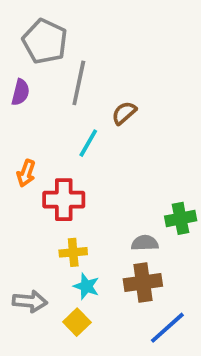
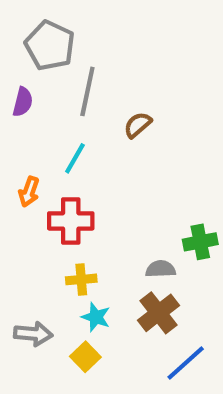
cyan line: (88, 143) -> (75, 158), moved
brown cross: (143, 283) -> (159, 313), turned -30

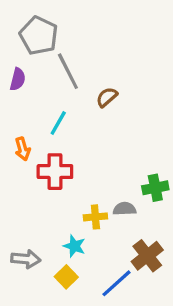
gray line: (87, 91) -> (68, 71), turned -39
orange arrow: (29, 192) -> (23, 149), turned -35
yellow cross: (81, 279) -> (95, 217), moved
brown cross: (159, 313) -> (147, 256), moved
blue line: (186, 363) -> (116, 283), moved

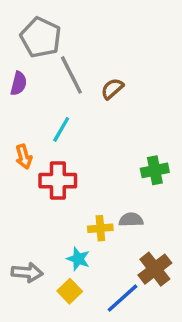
brown semicircle: (107, 97) -> (112, 89), moved
green cross: (155, 188) -> (155, 170), moved

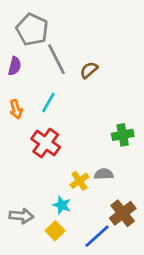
orange arrow: (24, 157) -> (16, 109), moved
red cross: (58, 181) -> (46, 143), turned 36
yellow cross: (100, 228) -> (79, 181), turned -30

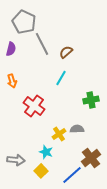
cyan line: (48, 102) -> (61, 78), moved

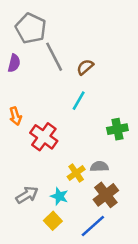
orange arrow: (12, 81) -> (15, 116), moved
brown cross: (91, 158) -> (106, 195), moved
gray arrow: (16, 160) -> (27, 195), moved, turned -36

